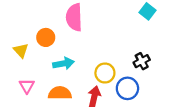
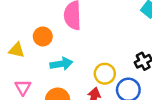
yellow triangle: (21, 50) -> (17, 50), turned -35

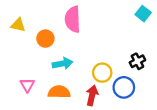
yellow triangle: (17, 50) -> (18, 25), moved

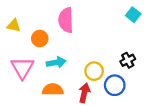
pink triangle: (27, 85) -> (22, 68), moved, size x1.6

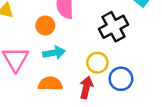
orange circle: (40, 39) -> (45, 25), moved
black cross: (128, 60) -> (114, 27), moved, size x1.6

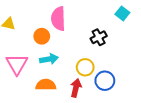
black cross: (114, 27) -> (99, 37), size x0.7

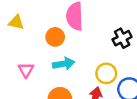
pink triangle: (17, 64) -> (26, 70), size x0.6

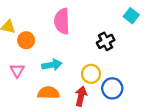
orange circle: (55, 37) -> (26, 40), moved

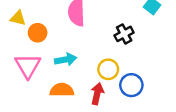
pink triangle: (17, 70) -> (28, 66), size x1.6

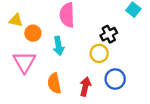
cyan arrow: (66, 60) -> (59, 46), moved, turned 90
yellow circle: (108, 69) -> (99, 53), moved
orange semicircle: (62, 90) -> (54, 83), turned -102

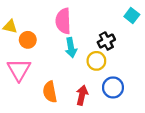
cyan arrow: (59, 46) -> (71, 48), moved

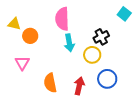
pink triangle: (19, 70) -> (22, 63), size x0.7

